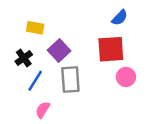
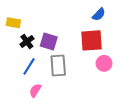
yellow rectangle: (35, 28) -> (13, 23), moved
purple square: (59, 50) -> (49, 41), turned -30
black cross: (24, 58) -> (27, 41), moved

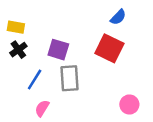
red square: (91, 40) -> (109, 48), turned 30
black cross: (27, 41) -> (18, 50), moved
pink circle: (104, 63) -> (129, 104), moved

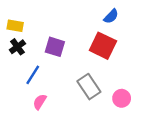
gray rectangle: (70, 78) -> (89, 87), moved, turned -30

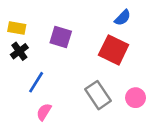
purple square: (55, 47) -> (61, 37), moved
pink circle: (122, 98) -> (136, 98), moved

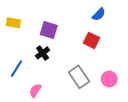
red square: (114, 50) -> (92, 40), size x0.7
black cross: (19, 51) -> (43, 53), moved
blue line: (36, 82) -> (16, 69), moved

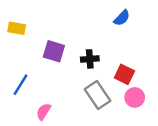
purple square: (49, 30) -> (54, 51), moved
red square: (92, 40) -> (124, 74), moved
black cross: (43, 53) -> (90, 59), moved, turned 32

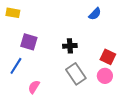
yellow rectangle: (17, 28) -> (13, 13), moved
purple square: (54, 51) -> (29, 42), moved
red square: (124, 74) -> (108, 57), moved

